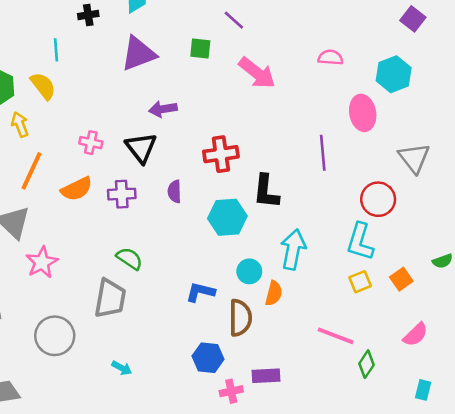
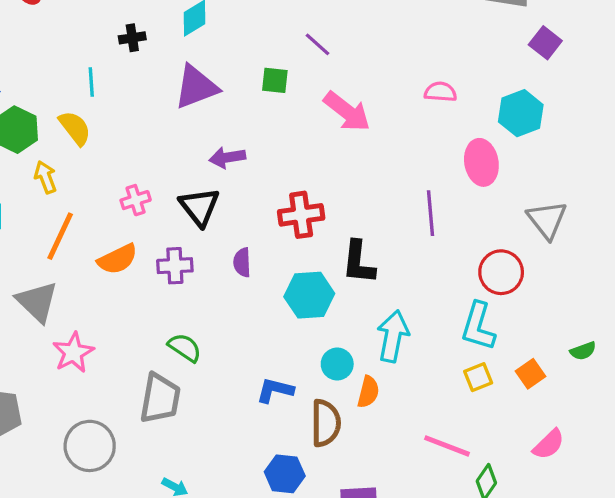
pink cross: (91, 143) -> (136, 200), turned -30

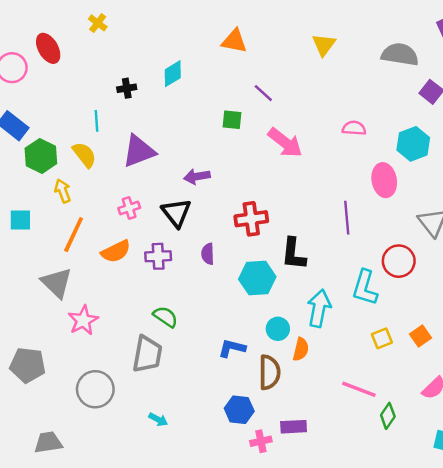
purple triangle: (196, 87) -> (139, 151), moved
cyan L-shape: (478, 326) -> (365, 288), moved

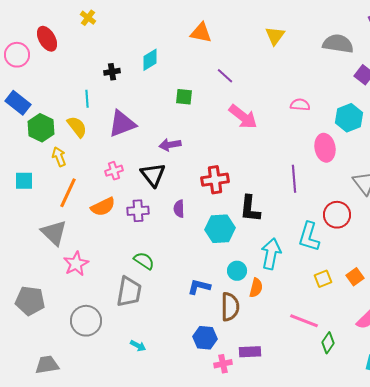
green square: (232, 120) -> (184, 97), moved

